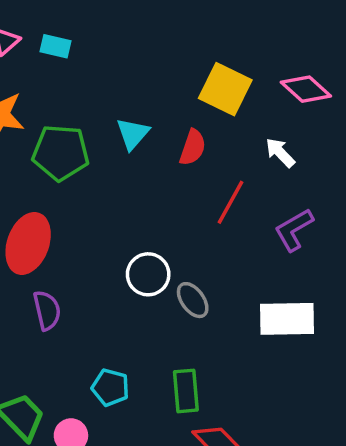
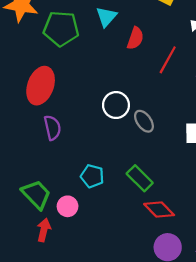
red semicircle: (193, 147) -> (135, 38), moved
green rectangle: (186, 391) -> (140, 178), turned -40

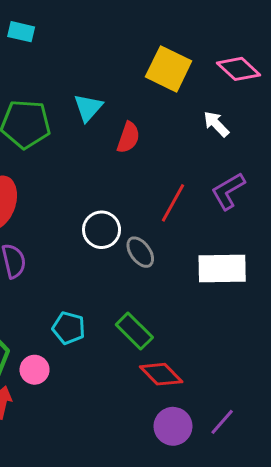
red line: (168, 60) -> (173, 203), moved

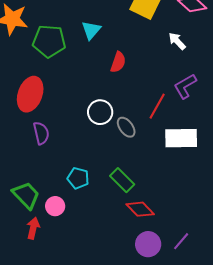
red semicircle: (128, 137) -> (118, 62), moved
red line: (173, 203) -> (157, 106), moved

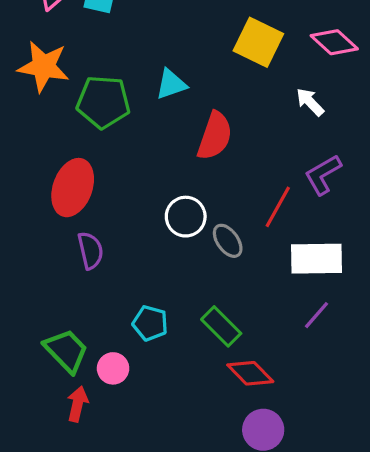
cyan triangle: (91, 30) -> (171, 84), turned 30
red semicircle: (118, 62) -> (215, 136), size x1.4
purple line: (181, 241) -> (316, 315), moved

